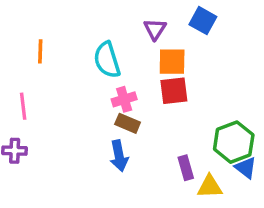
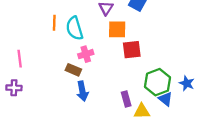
orange line: (40, 51) -> (54, 23), moved
red square: (174, 91) -> (132, 50), moved
brown rectangle: (128, 123) -> (73, 70), moved

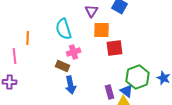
orange line: (54, 23) -> (28, 38), moved
blue triangle: (165, 99) -> (127, 91), moved

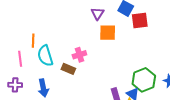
cyan semicircle: (64, 29) -> (45, 56), moved
red square: (115, 48) -> (140, 21), moved
blue arrow: (71, 85) -> (43, 88), moved

